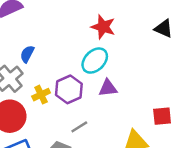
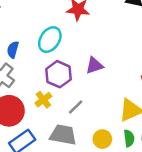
cyan ellipse: (95, 61) -> (50, 40), moved
yellow cross: (41, 95) -> (43, 100), moved

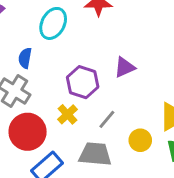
cyan ellipse: (50, 40) -> (53, 23), moved
yellow circle: (102, 139) -> (140, 140), moved

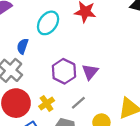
purple triangle: (125, 67) -> (90, 72), moved, turned -36
yellow cross: (68, 114) -> (47, 103), moved

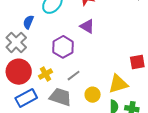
purple triangle: (90, 72) -> (87, 26), moved, turned -42

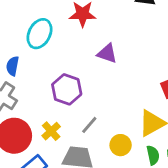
purple triangle: (87, 26) -> (107, 53), moved

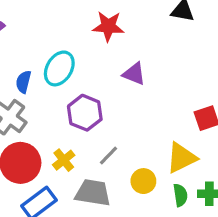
cyan ellipse: (40, 34) -> (59, 68), moved

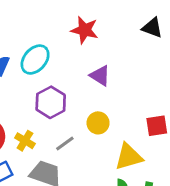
yellow cross: (64, 160) -> (25, 141), turned -30
yellow circle: (143, 181) -> (98, 123), moved

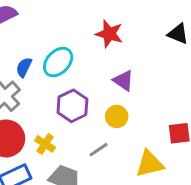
yellow circle: (98, 123) -> (117, 116), moved
gray line: (65, 144) -> (99, 150), moved

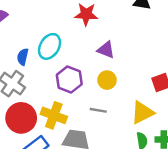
yellow cross: (45, 144) -> (54, 115), size x1.5
gray line: (99, 150) -> (98, 110), turned 56

